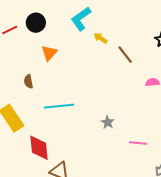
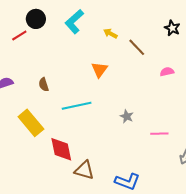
cyan L-shape: (81, 19) -> (74, 22), moved
black circle: (36, 23) -> (36, 19), moved
orange triangle: (49, 53) -> (100, 70), moved

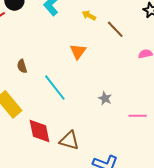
cyan line: (77, 106) -> (55, 88), turned 64
brown triangle: (84, 170) -> (69, 141), moved

